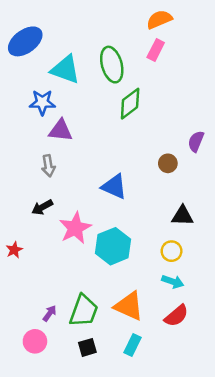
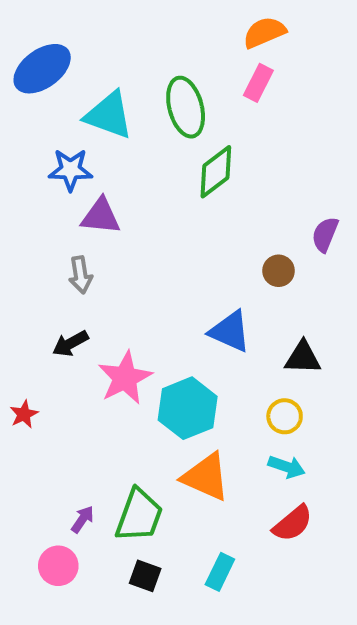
blue triangle: (114, 186) -> (230, 331), moved
orange triangle: (129, 306) -> (206, 477), moved
black square: (87, 347) -> (145, 576), turned 36

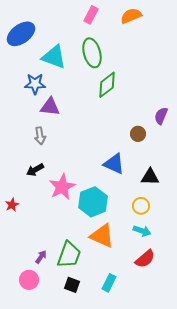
pink rectangle: (258, 83) -> (91, 15), moved

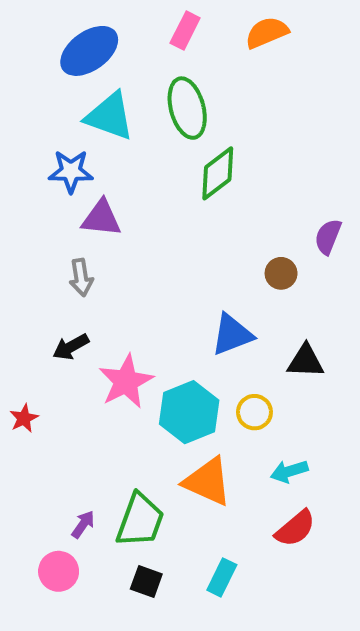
blue ellipse: (21, 34) -> (89, 51), moved
blue triangle: (114, 164) -> (232, 335), turned -45
yellow circle: (141, 206) -> (254, 412), moved
cyan arrow: (142, 231) -> (289, 471), turned 144

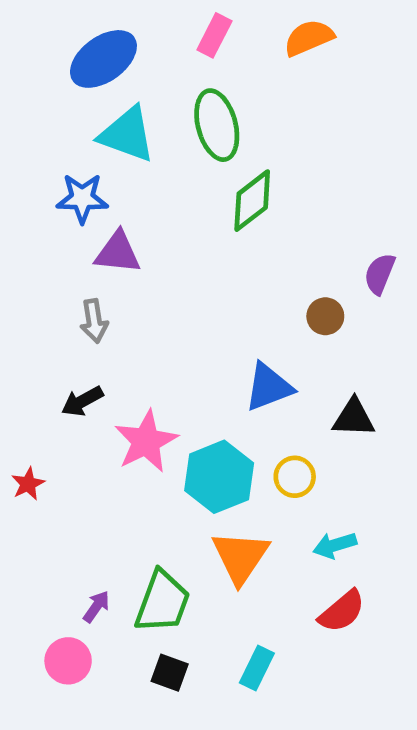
orange triangle: (208, 482) -> (240, 557), turned 40

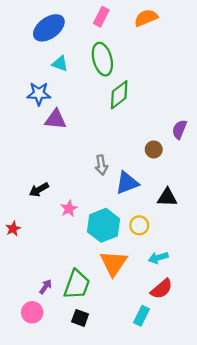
cyan triangle: (127, 135) -> (60, 64), size x0.6
gray arrow: (94, 321) -> (101, 165), moved
pink star: (146, 441) -> (69, 209), size x0.6
cyan rectangle: (257, 668) -> (141, 316), moved

